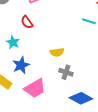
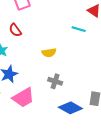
yellow semicircle: (57, 52) -> (49, 53), moved

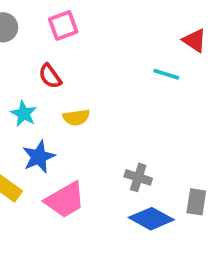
yellow semicircle: (49, 53) -> (76, 117), moved
gray cross: (55, 81) -> (138, 177), moved

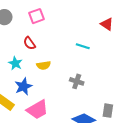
cyan line: (166, 74) -> (83, 46), moved
gray cross: (138, 177) -> (77, 81), moved

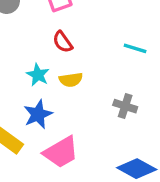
red semicircle: (29, 43) -> (63, 42), moved
cyan star: (15, 63) -> (38, 75), moved

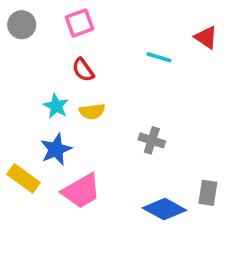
cyan line: (135, 48) -> (159, 57), moved

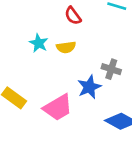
red semicircle: (83, 70) -> (73, 16), moved
blue star: (56, 149) -> (89, 87), moved

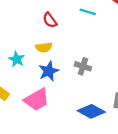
cyan star: (39, 43) -> (17, 59), moved
blue star: (89, 87) -> (49, 71), moved

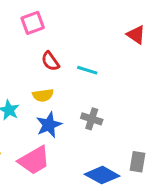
cyan line: (88, 12) -> (87, 70), moved

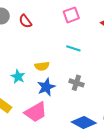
pink square: (33, 23) -> (71, 15), moved
red semicircle: (50, 61) -> (25, 21), moved

